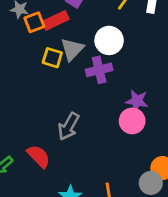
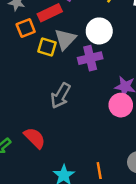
orange square: (34, 22) -> (26, 28), moved
gray arrow: (69, 126) -> (61, 96), moved

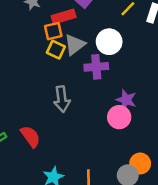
orange square: (26, 28) -> (53, 31), moved
gray arrow: (61, 96) -> (62, 99), turned -45

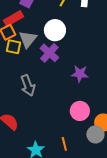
purple cross: (96, 67) -> (49, 53), turned -30
pink circle: (119, 117) -> (80, 111), moved

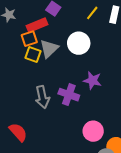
purple cross: (49, 53) -> (69, 95), moved, turned -30
purple star: (80, 74) -> (92, 80), moved

